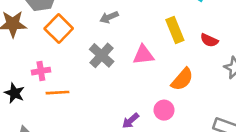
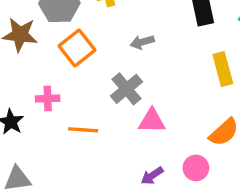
pink triangle: (143, 55) -> (152, 121), moved
orange line: (58, 93) -> (83, 130), moved

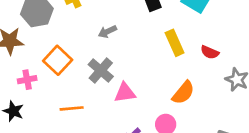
orange square: (77, 48) -> (58, 60), moved
pink cross: (48, 99) -> (27, 80), moved

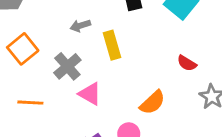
yellow rectangle: (175, 43) -> (112, 45), moved
pink triangle: (125, 93) -> (90, 94), turned 30

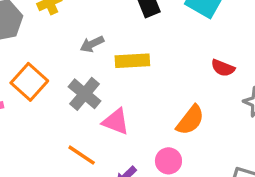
yellow rectangle: (112, 45) -> (132, 61), turned -68
orange line: (30, 103) -> (82, 155), moved, turned 40

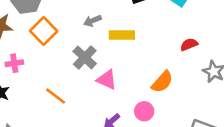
red semicircle: (223, 68) -> (189, 44), turned 132
orange square: (29, 82) -> (44, 31), moved
orange line: (82, 155) -> (56, 96), moved

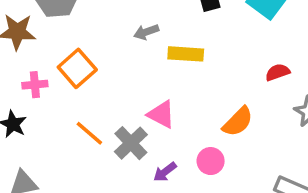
orange square: (44, 31) -> (77, 68), moved
gray cross: (85, 57) -> (131, 143), moved

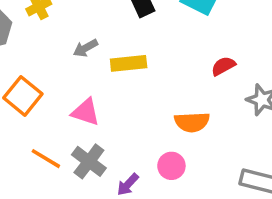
pink triangle: (161, 114) -> (86, 112), moved
orange semicircle: (238, 122) -> (192, 122), turned 52

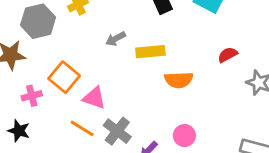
pink triangle: (86, 112) -> (94, 98), moved
orange semicircle: (192, 122) -> (179, 80), moved

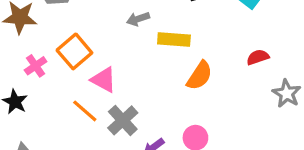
orange semicircle: (179, 80) -> (200, 76), turned -64
pink cross: (32, 96) -> (36, 66), turned -30

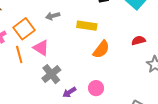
gray arrow: (138, 19) -> (53, 16), moved
orange line: (85, 111) -> (19, 54), moved, turned 30

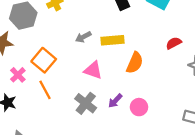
gray arrow: (53, 16) -> (83, 37), moved
pink triangle: (41, 48) -> (93, 70), moved
purple arrow: (69, 92) -> (115, 101), moved

